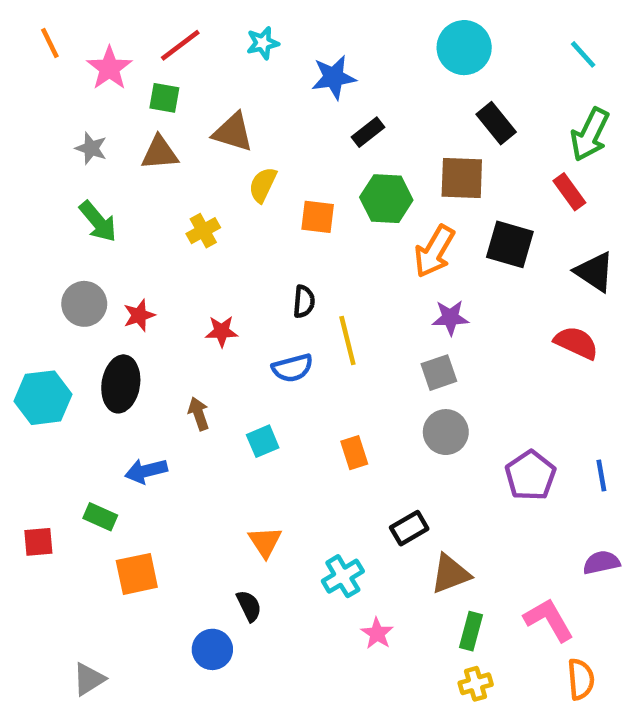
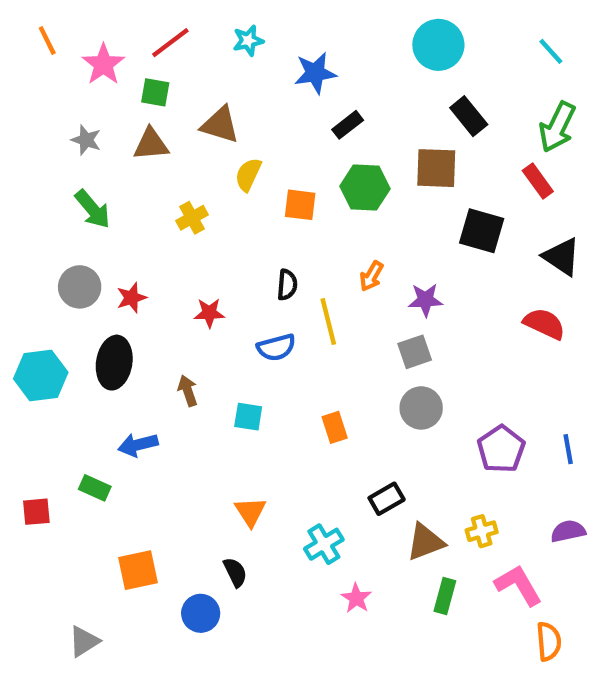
orange arrow: (434, 251) -> (371, 276), moved, size x0.6
cyan square: (263, 441) -> (248, 417), turned 32
orange square: (137, 574) -> (138, 570), moved
yellow cross: (476, 684) -> (482, 531), moved

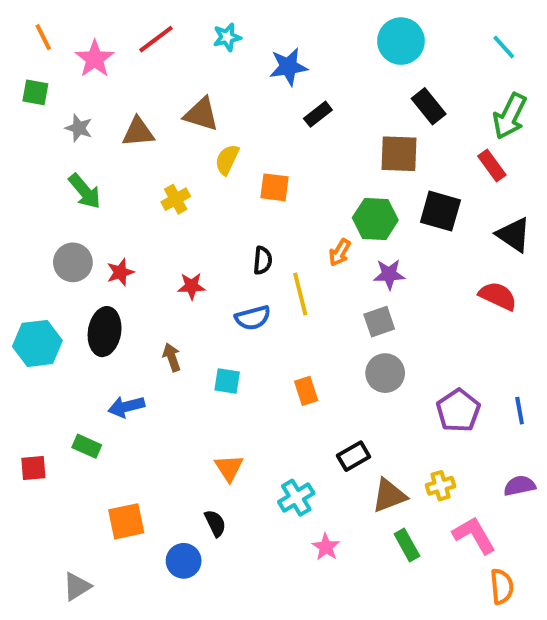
green square: (155, 92) -> (35, 92), moved
green hexagon: (365, 188) -> (375, 219), moved
green rectangle: (445, 596) -> (407, 545), turned -44

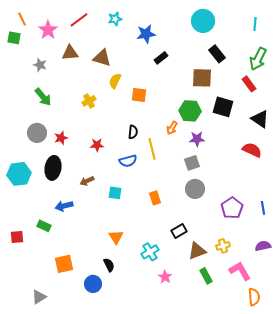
cyan line: (504, 47) -> (255, 24), turned 48
green square: (35, 92) -> (14, 38), moved
brown triangle: (138, 132) -> (70, 53), moved
brown arrow: (172, 357) -> (87, 181), turned -96

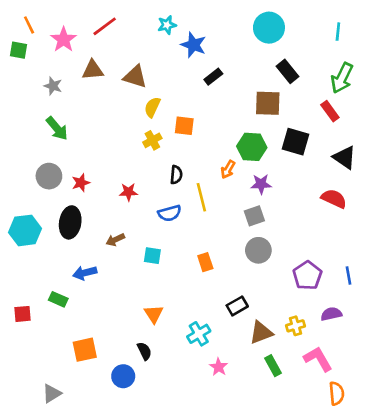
cyan star: (115, 19) -> (167, 25), moved
blue star: (146, 34) -> (193, 45), turned 30
yellow cross: (89, 101) -> (152, 140), moved
purple semicircle: (263, 246) -> (331, 314), moved

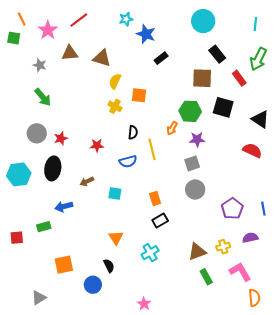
red rectangle: (330, 111) -> (239, 78), moved
yellow cross: (152, 140) -> (115, 106), turned -32
green rectangle: (58, 299) -> (44, 227), turned -40
black rectangle: (237, 306) -> (160, 221), moved
pink star: (219, 367) -> (144, 304), moved

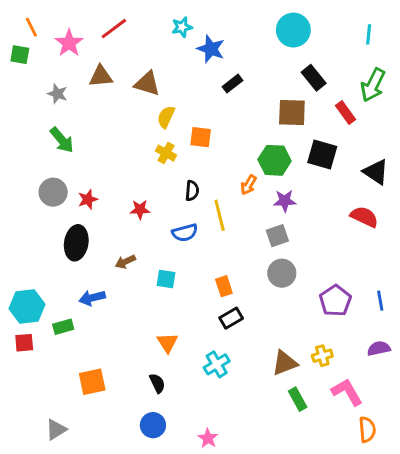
cyan hexagon: (19, 174) -> (27, 306), moved
purple semicircle: (250, 238) -> (379, 348), moved
blue circle: (93, 285) -> (153, 425), moved

